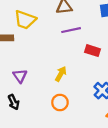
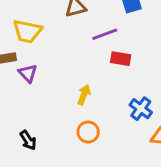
purple line: (71, 30) -> (105, 34), moved
purple triangle: (20, 76) -> (28, 73), moved

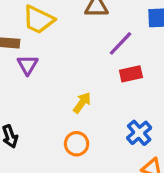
purple line: (105, 34) -> (120, 43), turned -40
red rectangle: (121, 59) -> (131, 74), turned -36

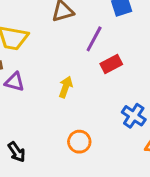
purple triangle: (28, 65) -> (15, 82), turned -30
yellow arrow: (82, 103) -> (66, 87), moved

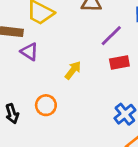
orange circle: (79, 142) -> (46, 105), moved

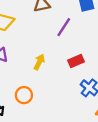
red rectangle: (119, 62) -> (76, 61), moved

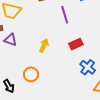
purple line: (64, 27) -> (65, 15), turned -48

